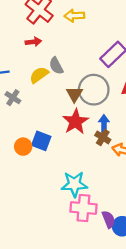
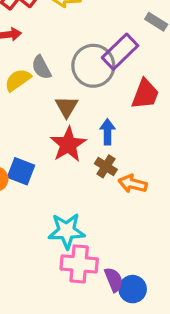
gray circle: (94, 90) -> (93, 66), moved
blue arrow: (104, 124) -> (107, 132), moved

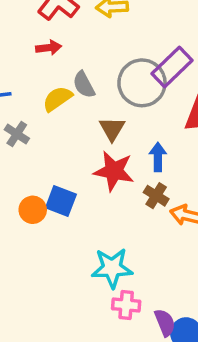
red star: (68, 144) -> (114, 171), turned -30
pink cross: (79, 264) -> (126, 305), size x0.7

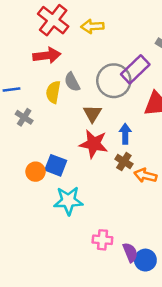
red arrow: (49, 48) -> (47, 55), size x1.5
yellow semicircle: (57, 99) -> (53, 92), turned -45
cyan star: (112, 268) -> (68, 201), moved

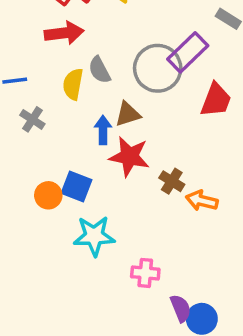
brown triangle: (92, 114) -> (128, 114), turned 42
blue arrow: (125, 134) -> (103, 130), moved
pink cross: (102, 240) -> (145, 273), moved

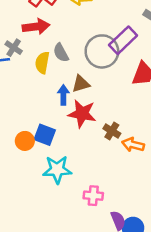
gray cross: (32, 119) -> (14, 48), moved

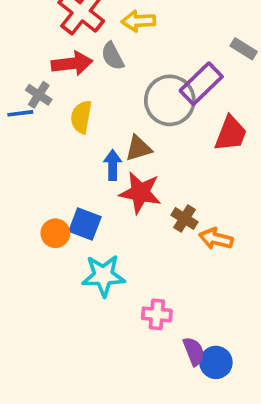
gray semicircle: (61, 53) -> (113, 56), moved

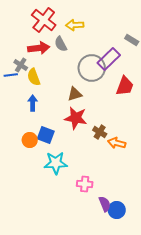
yellow semicircle: (81, 117) -> (34, 77), moved, turned -30
blue arrow: (113, 165) -> (33, 103), moved

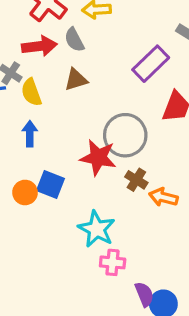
gray circle: (92, 68) -> (125, 135), moved
brown triangle: (75, 94) -> (76, 80), moved
cyan star: (56, 163) -> (97, 229), moved, turned 30

